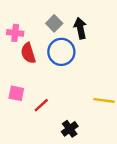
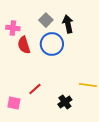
pink square: (16, 93) -> (14, 103), moved
black cross: (70, 129) -> (65, 102), moved

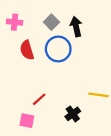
pink cross: (13, 28) -> (15, 22), moved
pink square: (14, 103) -> (27, 121), moved

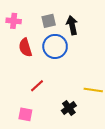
gray square: (51, 22) -> (49, 21), turned 32
red line: (39, 99) -> (37, 86), moved

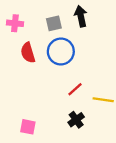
black arrow: (72, 25) -> (81, 16), moved
red line: (37, 86) -> (75, 89), moved

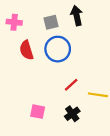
pink square: (28, 127) -> (38, 112), moved

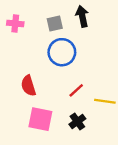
red semicircle: (26, 50) -> (28, 86), moved
pink square: (38, 112) -> (40, 119), size x1.5

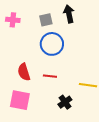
red line: (76, 90) -> (50, 76), moved, turned 48
pink square: (40, 119) -> (20, 100), moved

